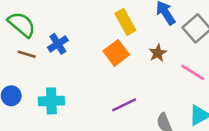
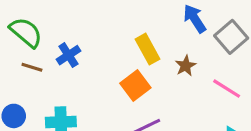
yellow rectangle: (125, 22) -> (148, 49), moved
orange square: (116, 53) -> (135, 86), moved

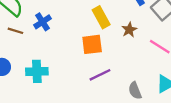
orange square: (135, 86) -> (92, 44), turned 30

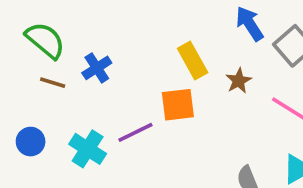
cyan cross: (37, 71) -> (88, 149), turned 35
purple line: (100, 75) -> (135, 132), moved

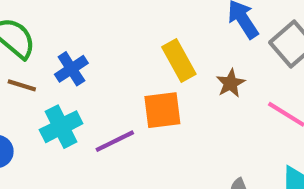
cyan cross: (88, 149) -> (61, 127), moved, turned 30

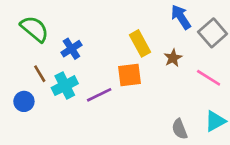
brown line: (22, 85) -> (40, 74), moved, turned 42

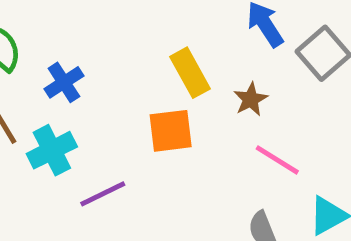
pink line: (209, 78) -> (277, 160), moved
purple line: (99, 95) -> (103, 194), moved

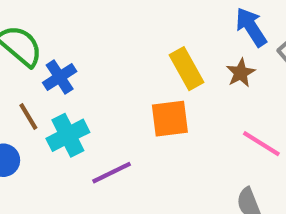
blue cross: (64, 82) -> (60, 77), moved
brown star: (251, 99) -> (241, 73), moved

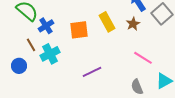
orange square: (170, 119) -> (79, 30), moved
purple line: (112, 173) -> (92, 72), moved

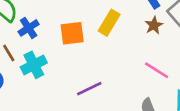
yellow rectangle: (107, 22) -> (109, 23), turned 60
brown star: (133, 24) -> (154, 25), moved

